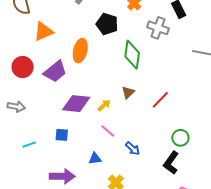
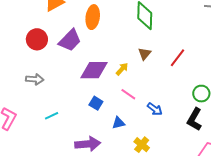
blue square: (62, 135) -> (96, 103), moved, turned 32

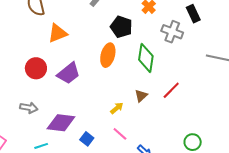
orange ellipse: (93, 17) -> (108, 55), moved
red line: (177, 58) -> (171, 90), moved
purple diamond: (94, 70) -> (61, 123), moved

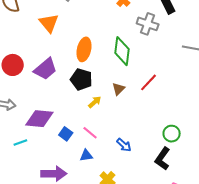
black pentagon: (121, 27) -> (81, 79), moved
orange triangle: (58, 33) -> (49, 23), moved, turned -45
pink line: (120, 134) -> (90, 133), moved

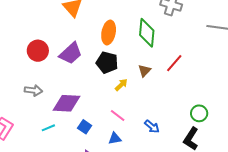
blue square: (66, 134) -> (85, 127), moved

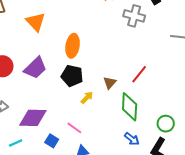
green diamond: (147, 33) -> (130, 107), moved
pink line: (118, 116) -> (74, 128), moved
blue arrow: (152, 126) -> (132, 139), moved

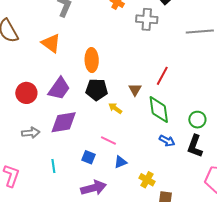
yellow arrow: (87, 98) -> (115, 108), turned -88
purple diamond: (33, 118) -> (64, 122), moved
cyan line: (16, 143) -> (53, 166), turned -64

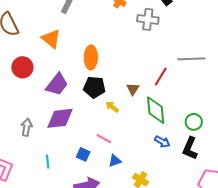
gray line: (200, 31) -> (191, 59), moved
red circle: (26, 93) -> (22, 67), moved
gray arrow: (31, 133) -> (27, 127), turned -78

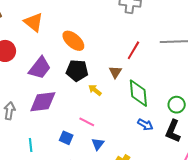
orange ellipse: (91, 57) -> (73, 41), turned -50
red line: (161, 77) -> (133, 50), moved
blue triangle: (115, 161) -> (98, 144), turned -32

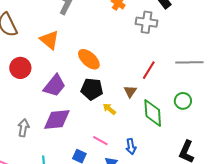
green circle: (177, 105) -> (183, 101), moved
blue arrow: (145, 125) -> (131, 147), moved, turned 49

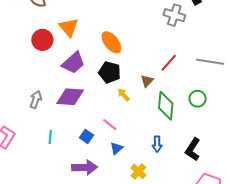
orange triangle: (49, 40) -> (69, 27), moved
blue arrow: (131, 147) -> (157, 144), moved

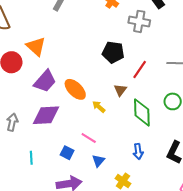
orange ellipse: (111, 42) -> (75, 89), moved
black pentagon: (110, 72) -> (113, 52), moved

